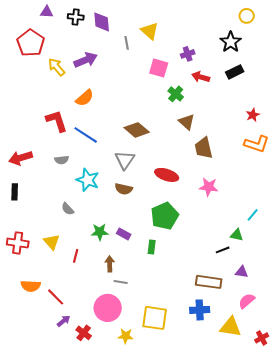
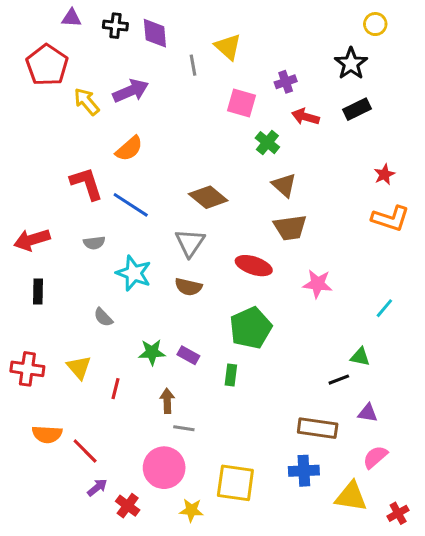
brown trapezoid: (204, 148) -> (290, 228), moved, turned -85
black rectangle: (15, 192) -> (38, 291), moved
cyan line: (253, 215) -> (384, 308), moved

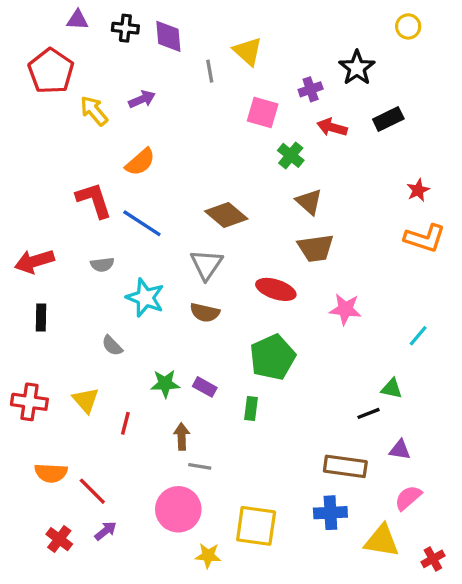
black star: (351, 64) -> (357, 68), moved
purple arrow: (131, 91) -> (142, 99), size x0.7
red cross: (128, 506) -> (59, 539), moved

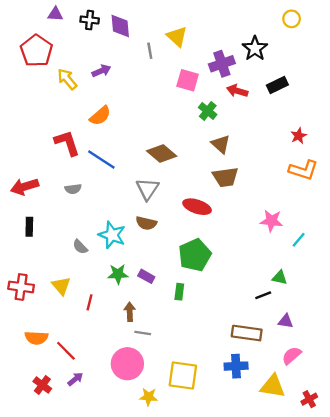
purple cross: (311, 89) -> (222, 64), size x1.5
cyan star: (145, 298) -> (112, 235), moved
pink star: (345, 309) -> (271, 221), moved

